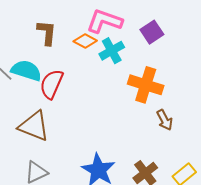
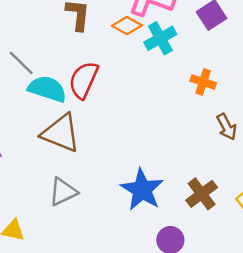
cyan semicircle: (26, 70) -> (47, 89), moved
orange cross: (146, 85) -> (203, 82), size x0.6

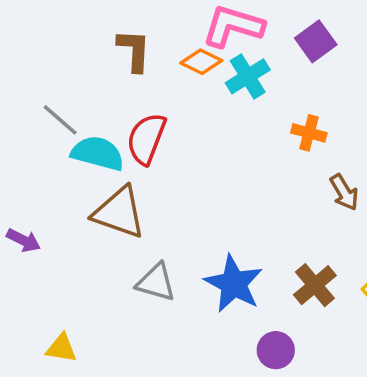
gray triangle: (63, 192) -> (156, 282), moved, turned 44

